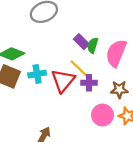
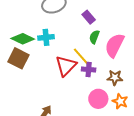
purple rectangle: (81, 42) -> (89, 17), moved
cyan cross: (37, 74) -> (46, 37), moved

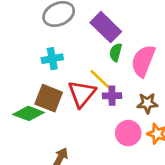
purple rectangle: (89, 17) -> (106, 27), size x1.6
green diamond: (23, 39) -> (29, 113), moved
brown square: (18, 58) -> (49, 98), moved

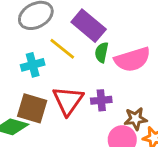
pink semicircle: (143, 61) -> (132, 59), turned -124
yellow line: (101, 80) -> (62, 49), moved
brown star: (147, 103) -> (136, 119), moved

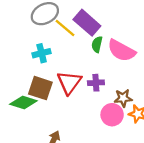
yellow line: (62, 49) -> (65, 28), moved
pink semicircle: (132, 59) -> (122, 51), turned 44

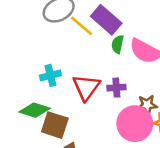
cyan cross: (42, 53) -> (50, 75), moved
brown square: (40, 88) -> (55, 125), moved
pink circle: (112, 115) -> (135, 124), size x1.4

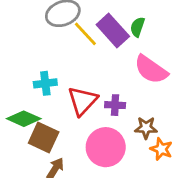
green semicircle: (118, 44) -> (137, 27), moved
pink circle: (135, 124) -> (106, 147), moved

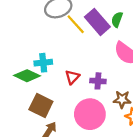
red triangle: (82, 101) -> (72, 77), size x0.6
green diamond: (24, 119) -> (27, 76), moved

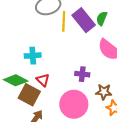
yellow line: (76, 24) -> (64, 21), turned 42
green diamond: (27, 76) -> (16, 80), moved
red triangle: (72, 77) -> (43, 80), moved, turned -32

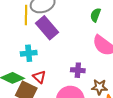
purple rectangle: (84, 20) -> (47, 28), moved
yellow line: (64, 21) -> (26, 15), moved

